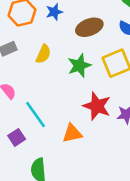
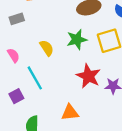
yellow semicircle: (43, 54) -> (47, 48), moved, turned -63
orange triangle: (72, 133) -> (70, 113), moved

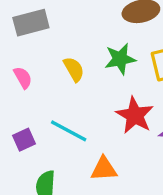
gray rectangle: (17, 19) -> (31, 23), size x1.5
cyan line: (35, 78) -> (69, 131), moved, turned -35

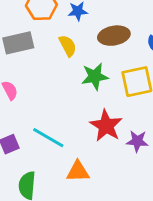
yellow semicircle: (74, 69) -> (68, 46), moved

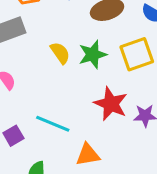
yellow semicircle: (68, 46) -> (60, 53), moved

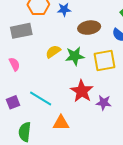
yellow semicircle: (60, 53) -> (53, 52), turned -98

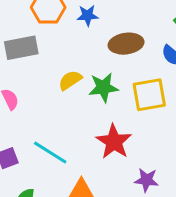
purple star: (104, 103) -> (146, 180), moved

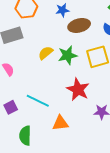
blue star: (88, 15) -> (62, 10), moved

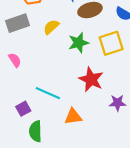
yellow semicircle: (46, 53) -> (51, 27), moved
purple square: (11, 107) -> (23, 109), moved

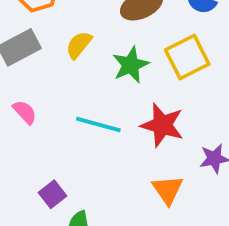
cyan line: (48, 93) -> (98, 124), moved
orange triangle: (73, 117) -> (168, 190), moved, turned -48

